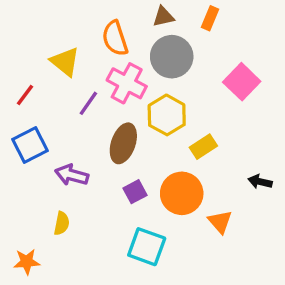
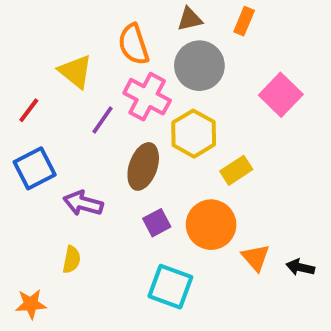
black arrow: (260, 182) -> (300, 267), moved

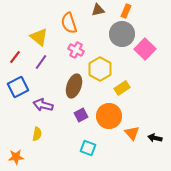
gray circle: (199, 66) -> (122, 34), moved
pink cross: (147, 97) -> (76, 50), size x0.7
purple line: (102, 120) -> (41, 62), moved
cyan square: (170, 287) -> (88, 148), size x0.7

